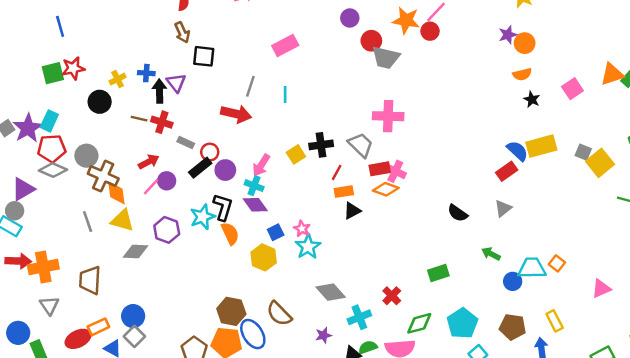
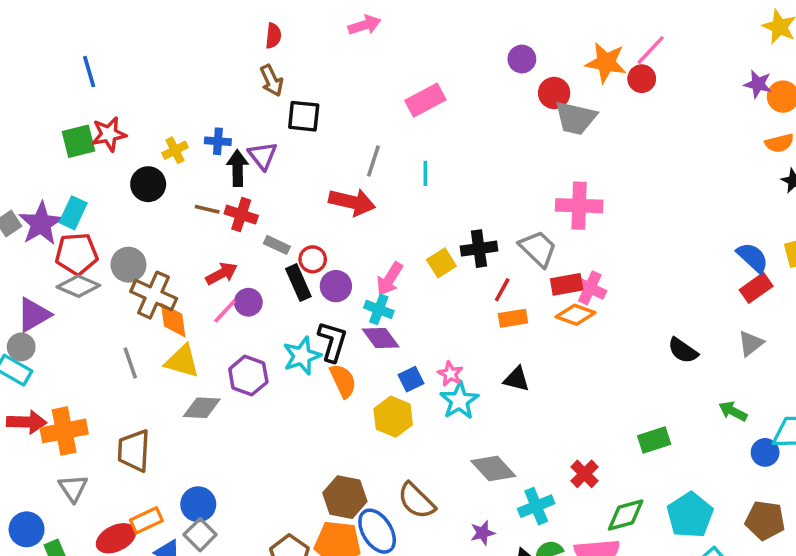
purple star: (508, 35) -> (758, 84), turned 30
blue semicircle: (517, 151) -> (753, 258), moved
black rectangle: (200, 168) -> (298, 283), turned -75
black triangle: (352, 211) -> (517, 379), moved, turned 42

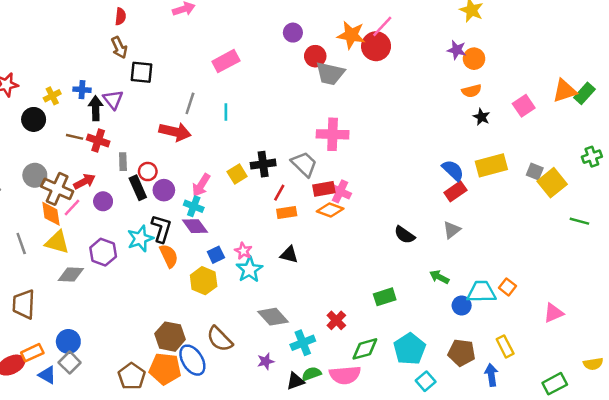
red circle: (642, 79) -> (376, 46), size x1.5
gray rectangle: (277, 245) -> (123, 162), turned 63
gray circle: (128, 265) -> (35, 175), moved
brown cross: (154, 295) -> (57, 189), moved
pink line: (225, 311) -> (72, 208), moved

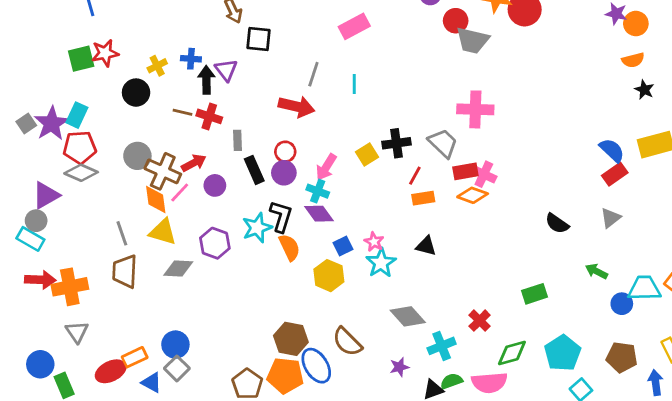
red circle: (148, 172) -> (285, 152), moved
brown trapezoid: (24, 304) -> (125, 271), moved

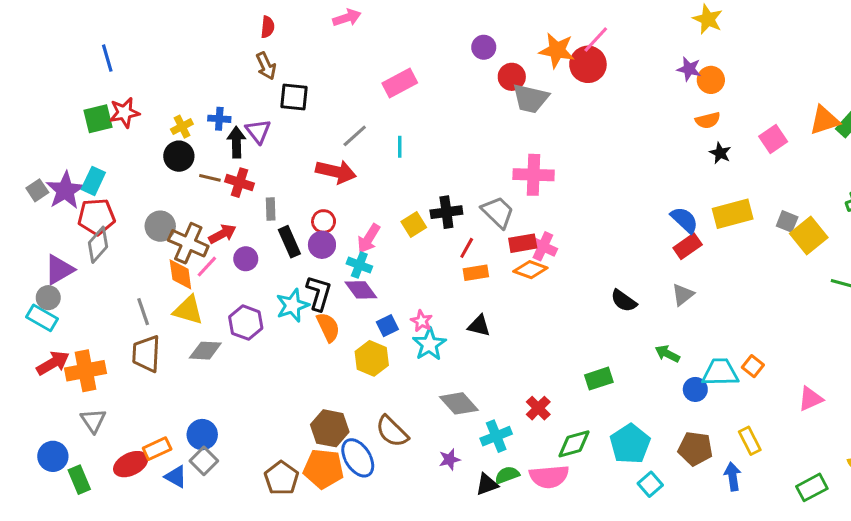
gray line: (313, 74) -> (355, 136), turned 30
black circle: (136, 93) -> (179, 156), moved
gray diamond: (81, 173) -> (98, 245), turned -72
red arrow: (40, 280) -> (53, 363), turned -32

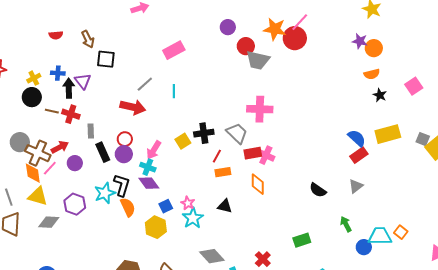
red semicircle: (268, 27) -> (56, 35), moved, turned 80
orange diamond: (530, 270) -> (258, 184), moved, turned 70
green arrow: (667, 354) -> (346, 224), turned 35

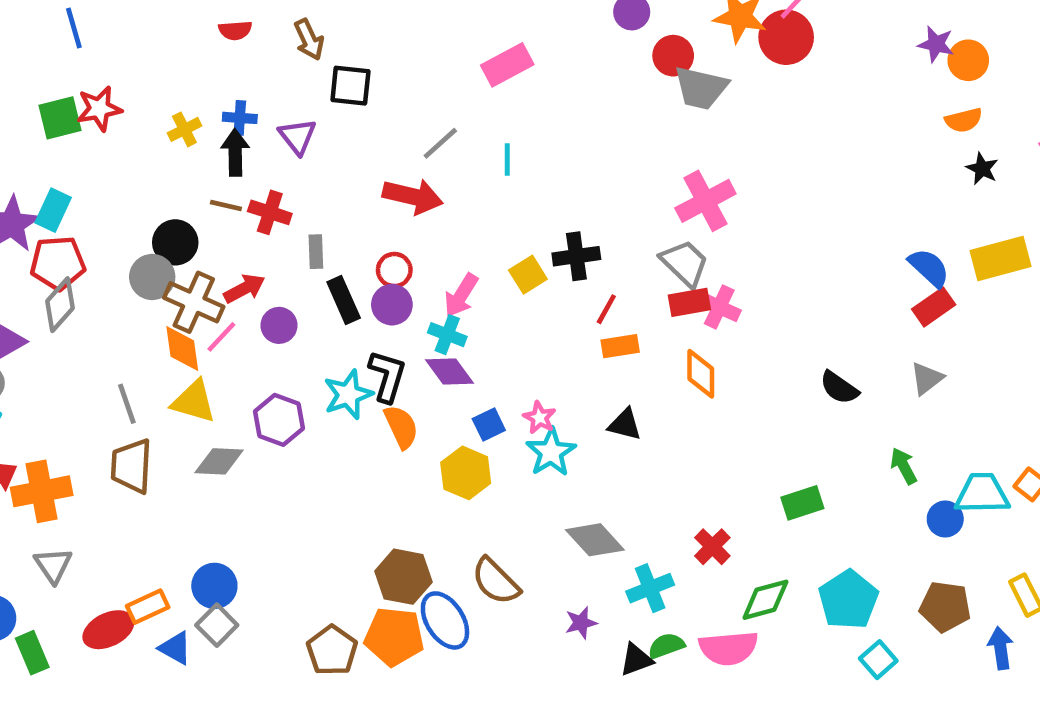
black arrow: (69, 88) -> (235, 152), moved
black circle: (32, 97) -> (175, 242), moved
pink cross: (260, 109) -> (705, 201), turned -30
gray trapezoid: (237, 133) -> (685, 263), moved

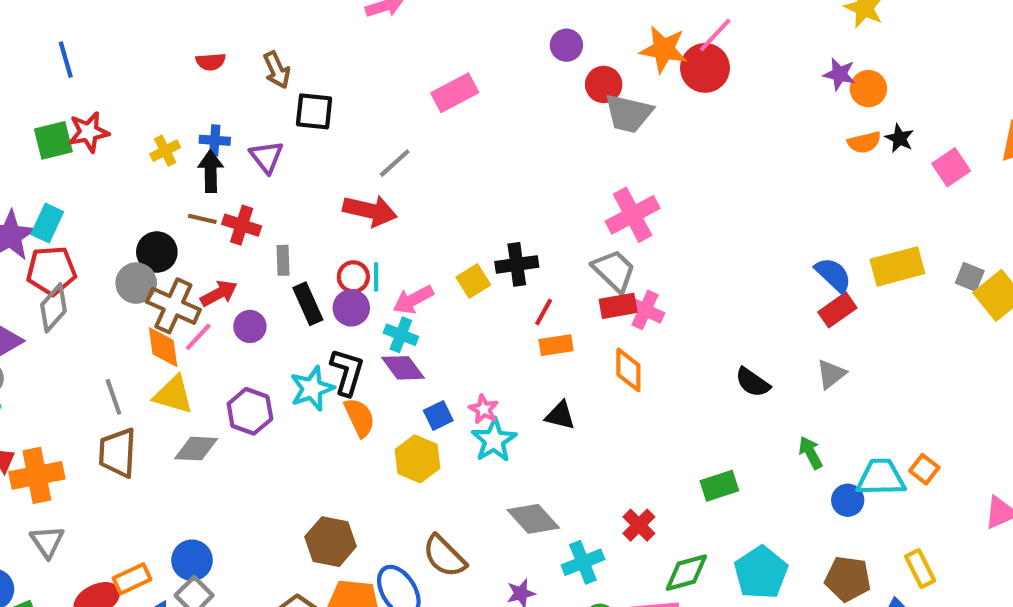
cyan line: (507, 159) -> (376, 277), moved
black star: (982, 169) -> (899, 138), moved
pink arrow: (461, 295) -> (413, 300), turned 30
brown hexagon: (403, 577) -> (331, 542), moved

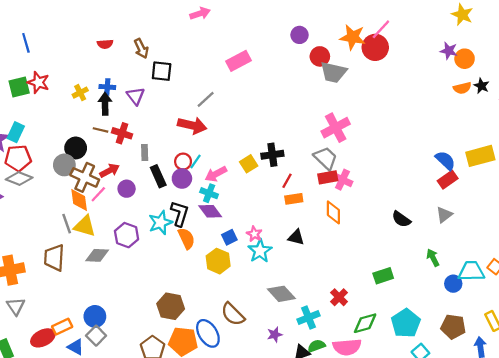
red star: (89, 132) -> (38, 82), turned 30
cyan line: (376, 277) -> (195, 162), turned 35
gray diamond: (53, 308) -> (19, 179), turned 70
gray line: (113, 397) -> (67, 224), moved

